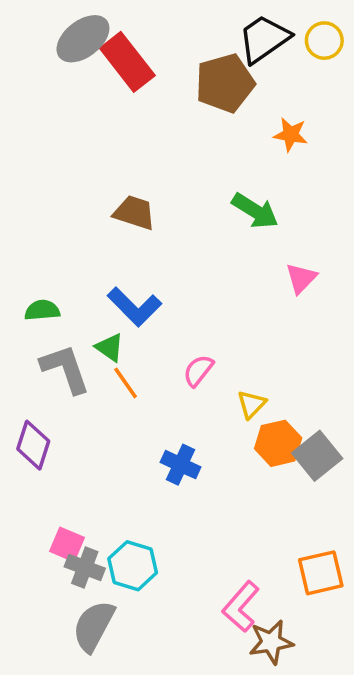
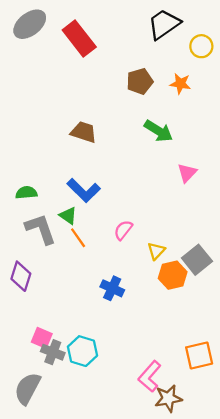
gray ellipse: (83, 39) -> (30, 24), moved
yellow circle: (324, 41) -> (201, 46), moved
brown pentagon: (225, 83) -> (140, 81), moved, size x0.7
gray square: (317, 456) -> (197, 260), moved
gray semicircle: (94, 626) -> (27, 388), moved

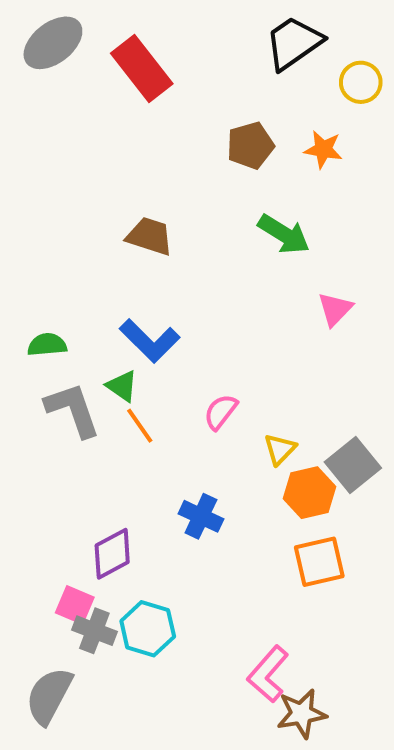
purple diamond: (21, 276) -> (112, 554), moved, turned 44
orange square: (199, 355) -> (319, 562), moved

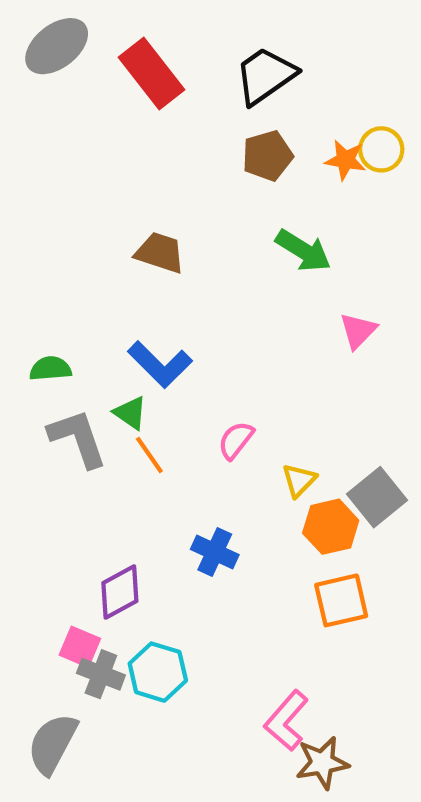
black trapezoid: (294, 43) -> (265, 76), moved
yellow circle: (361, 82) -> (381, 149), moved

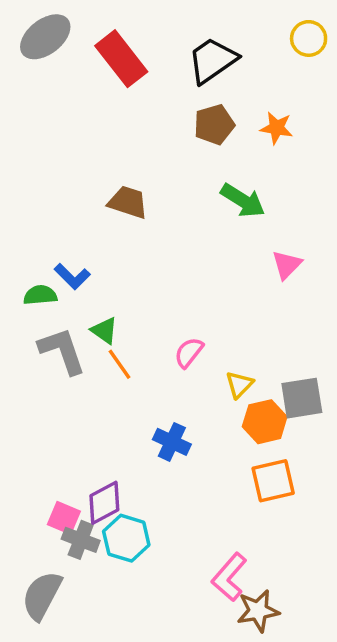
yellow circle: (381, 149) -> (309, 38), moved
blue L-shape: (160, 364) -> (72, 276), moved, size x0.7
gray square: (377, 497) -> (302, 398), turned 30
purple diamond: (120, 592) -> (104, 503), moved

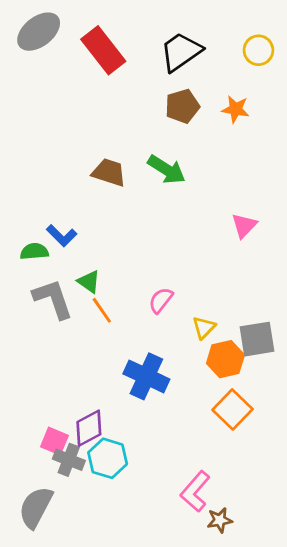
yellow circle: (309, 38) -> (258, 50), moved
green arrow: (243, 201) -> (166, 170), moved
blue cross: (172, 442) -> (146, 376), size x1.4
orange square: (273, 481) -> (233, 409), turned -33
brown star: (258, 611) -> (220, 520), size x0.7

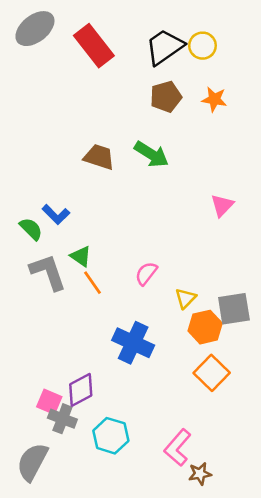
yellow circle: (258, 50) -> (203, 46), moved
green semicircle: (34, 251) -> (31, 229), turned 50
cyan hexagon: (108, 458) -> (111, 436), moved

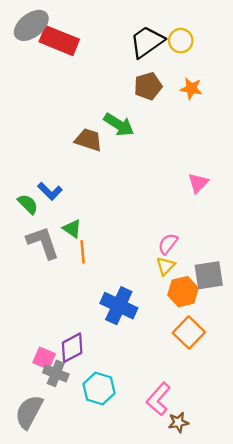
red rectangle: (94, 46) -> (59, 41), moved, turned -30
green arrow: (151, 154) -> (119, 125), moved
pink semicircle: (146, 273) -> (168, 244), moved
orange line: (93, 283) -> (83, 252), turned 30

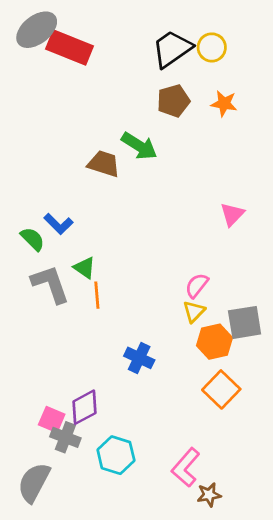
blue cross: (119, 306) -> (139, 358), size x0.7

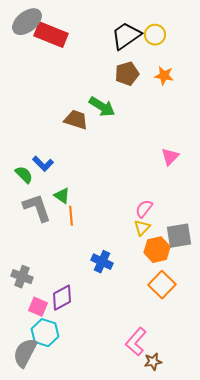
gray cross: (65, 437) -> (22, 277), moved
cyan hexagon: (116, 455) -> (45, 333), moved

